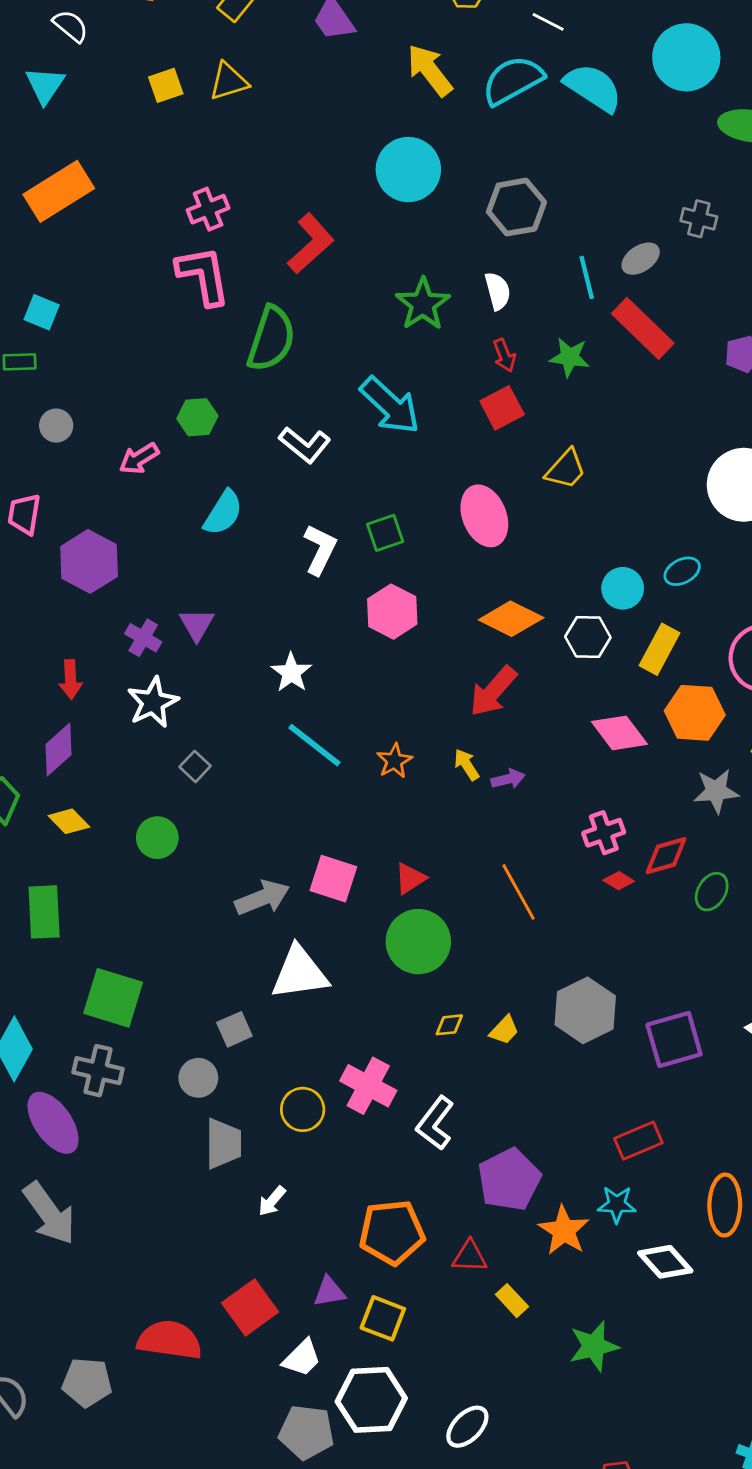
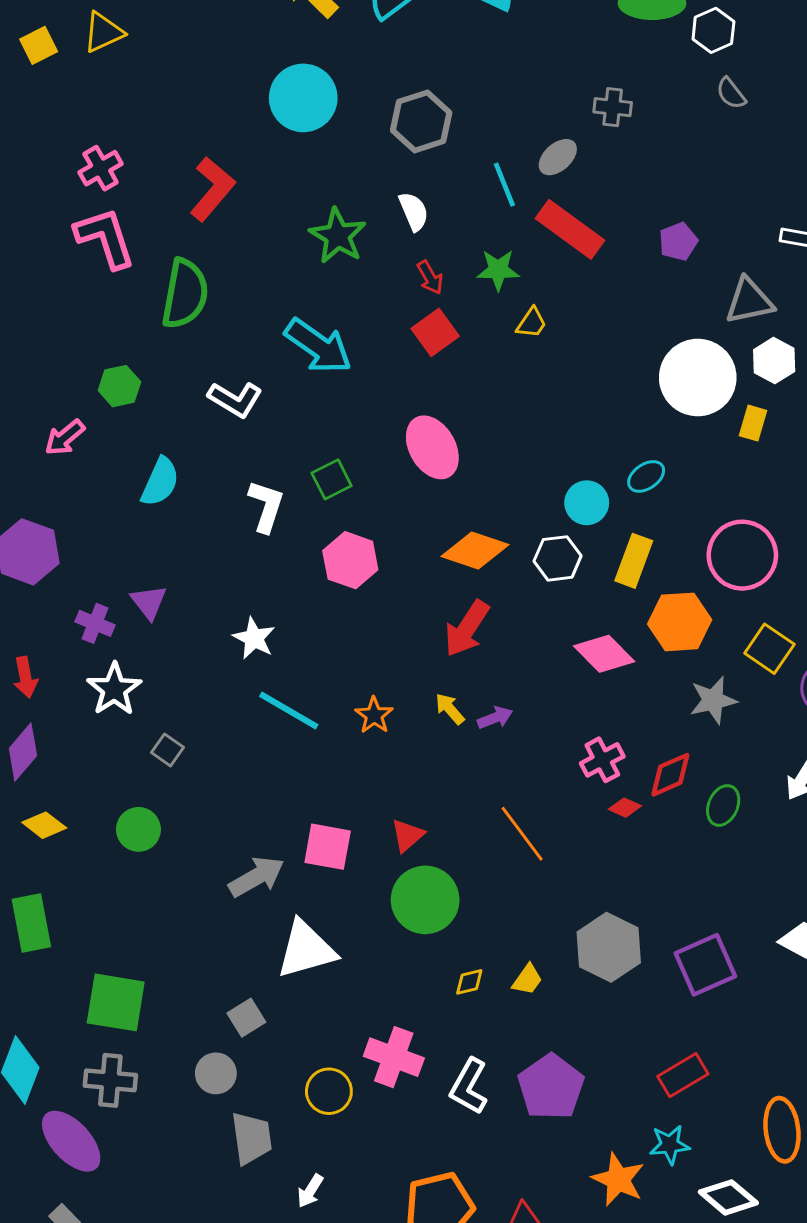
yellow trapezoid: (566, 469) -> (531, 323), moved, size x0.7
purple pentagon: (509, 1180) -> (551, 1087), moved

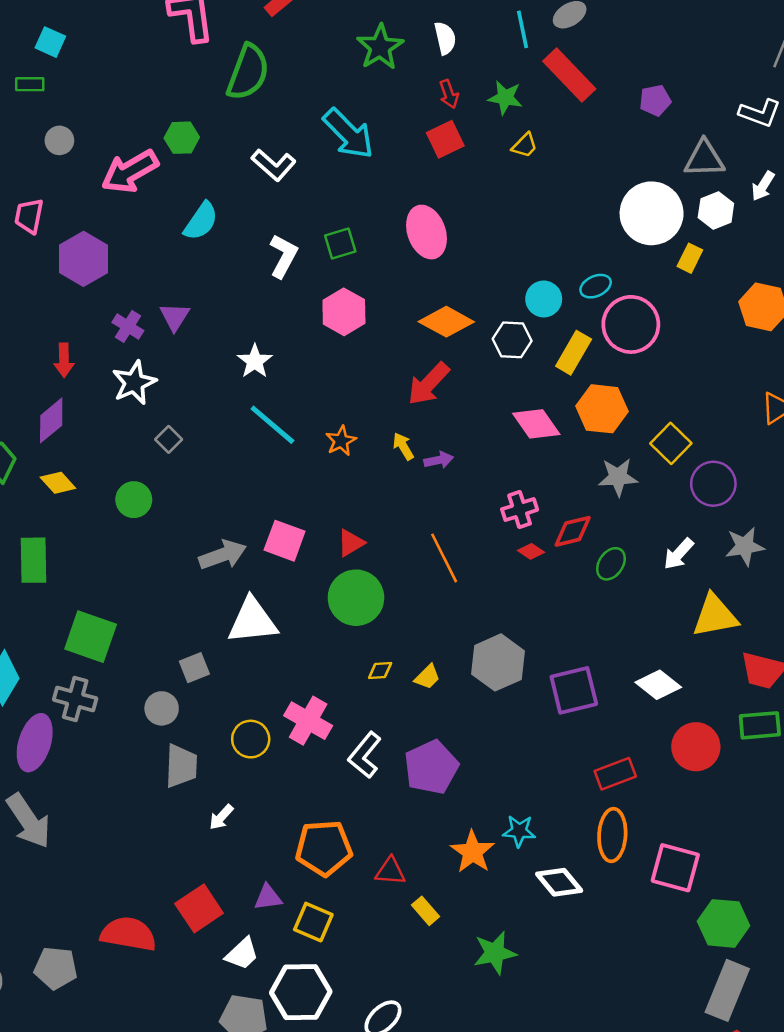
pink arrow: (65, 437) -> (130, 171), size x1.6
pink circle: (742, 555) -> (631, 324), moved
red rectangle: (683, 1075) -> (615, 774), moved
purple ellipse: (71, 1141) -> (35, 743), turned 50

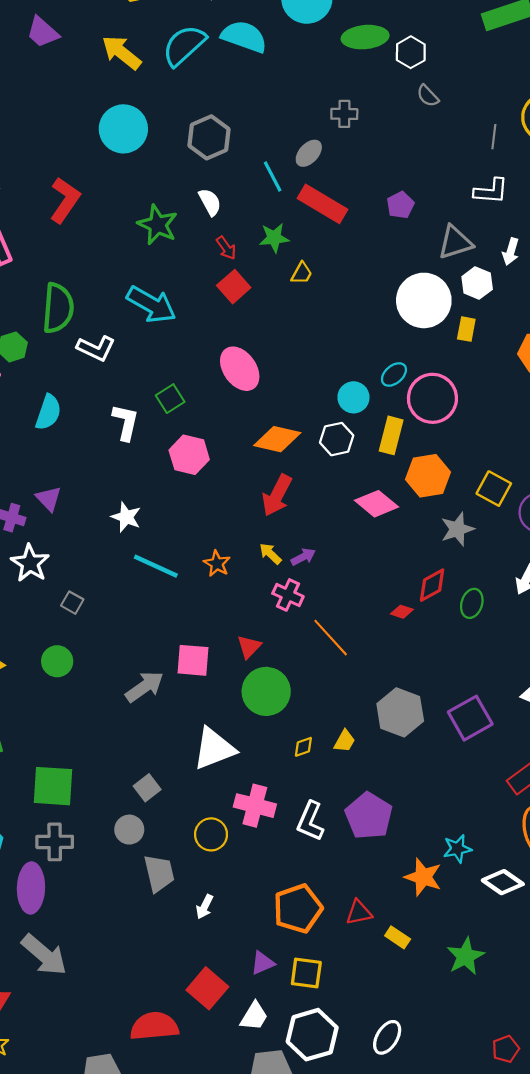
green semicircle: (248, 72) -> (58, 308), moved
pink cross: (520, 510) -> (288, 595), moved, turned -32
white triangle: (252, 621) -> (214, 749), moved

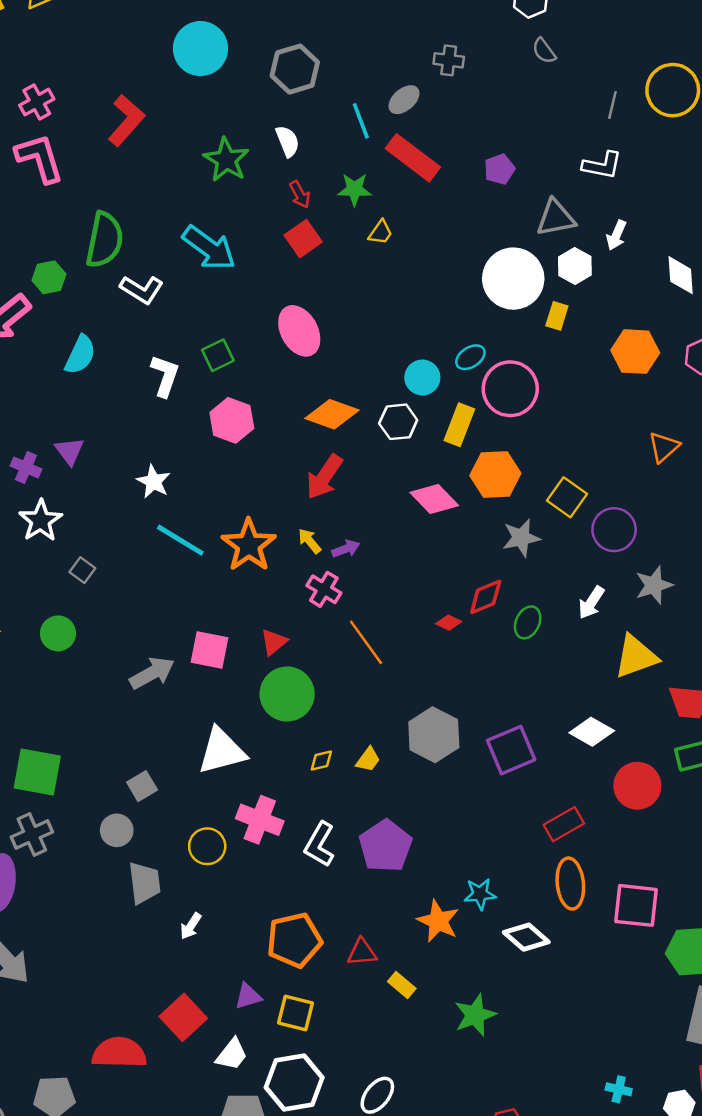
orange star: (217, 564) -> (249, 545), size x1.8
gray cross: (55, 842) -> (32, 834), turned -30

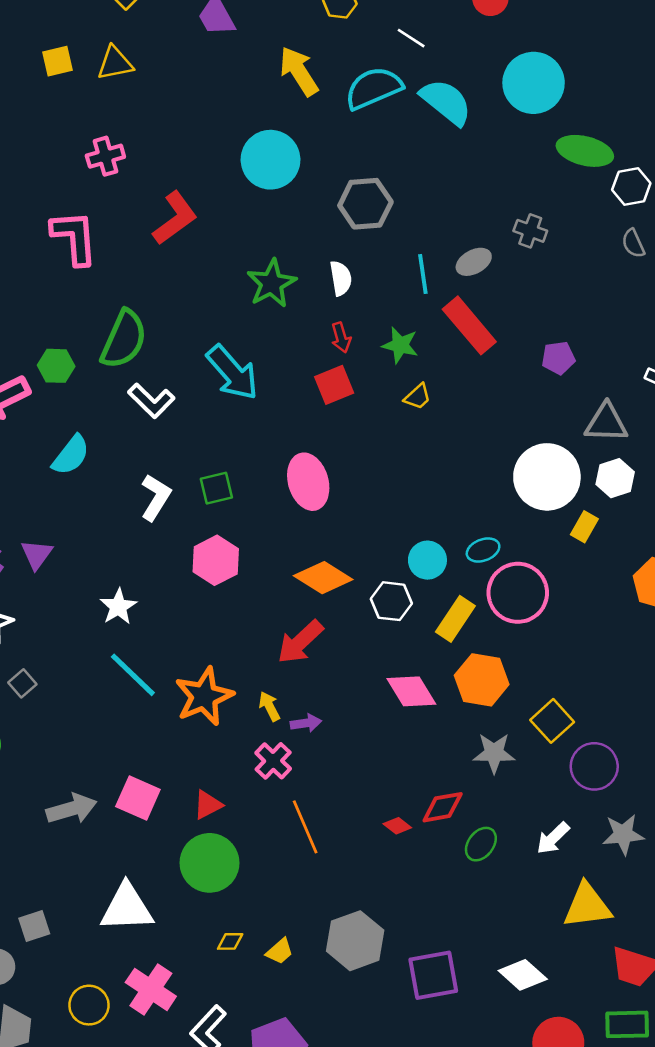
pink cross: (37, 102) -> (105, 156), moved

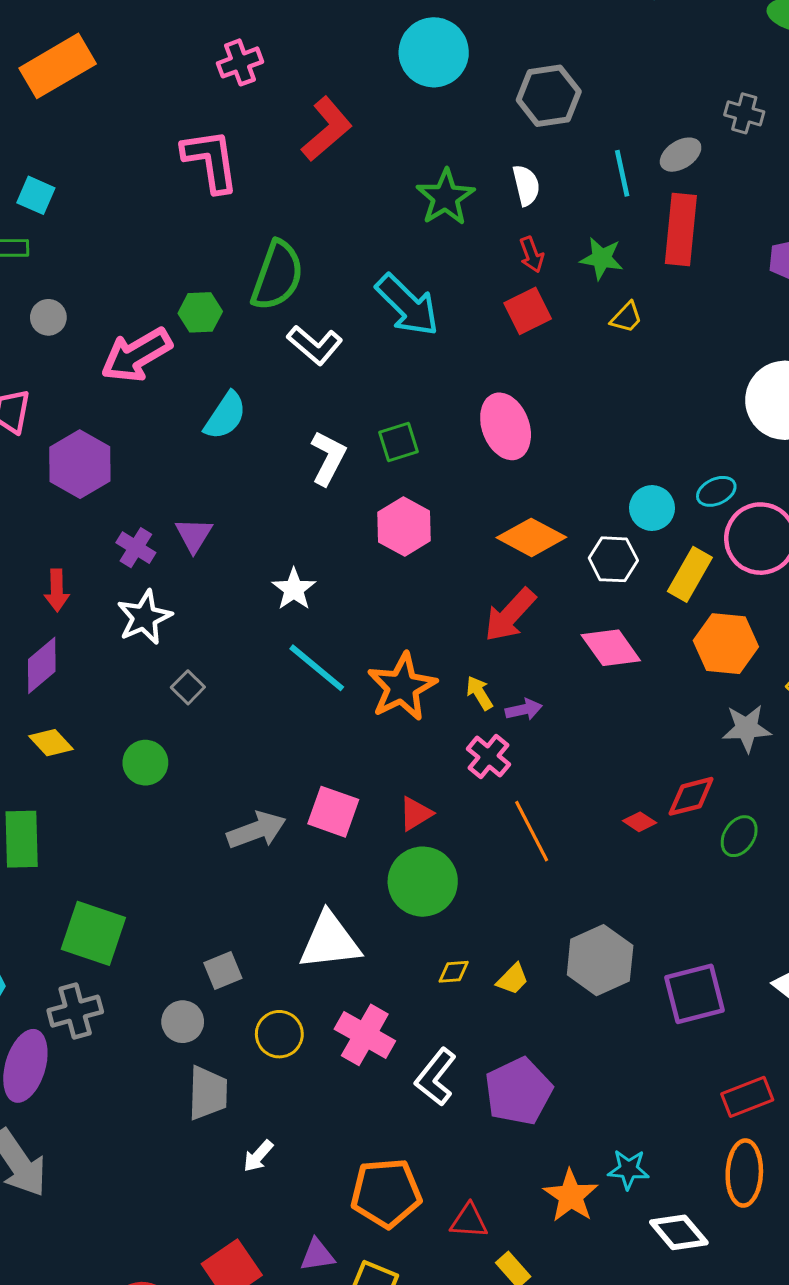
red rectangle: (469, 325) -> (681, 229), turned 50
pink diamond: (411, 691) -> (611, 648), moved
yellow circle: (89, 1005) -> (279, 1034), moved

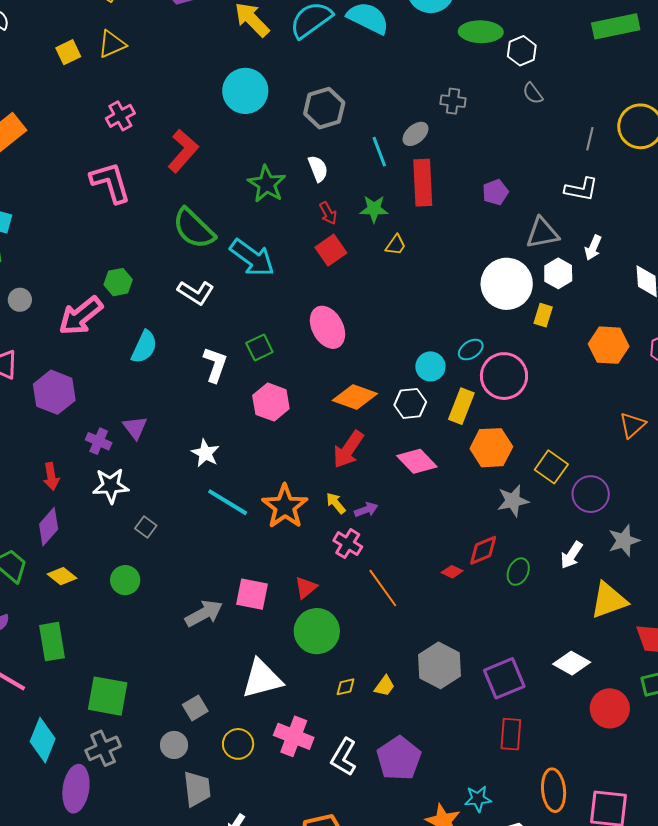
green semicircle: (277, 276) -> (194, 228), moved, turned 123
white star: (144, 617) -> (111, 486), turned 30
red rectangle: (747, 1097) -> (511, 734), moved, turned -56

